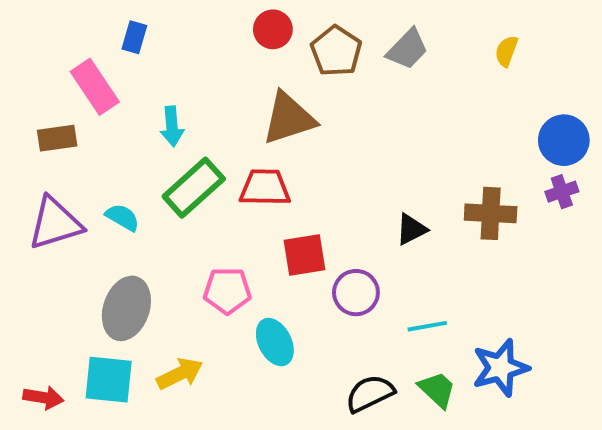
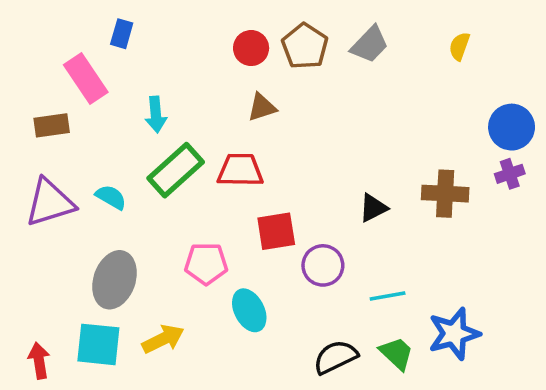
red circle: (273, 29) -> (251, 48), moved
brown triangle: (289, 118) -> (262, 107), size x0.6
red arrow: (43, 397) -> (39, 361), turned -108

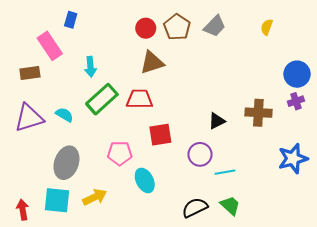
brown triangle: (262, 107) -> (152, 63), size x1.4
purple circle: (323, 265) -> (200, 154), moved
blue star: (454, 334) -> (293, 159), moved

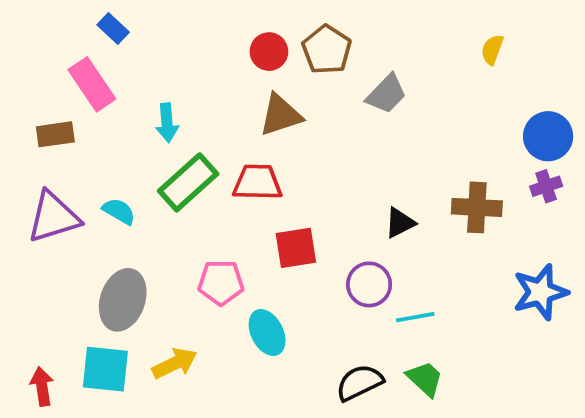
blue rectangle: (71, 20) -> (113, 28), moved, turned -63
gray trapezoid: (215, 26) -> (386, 94), moved

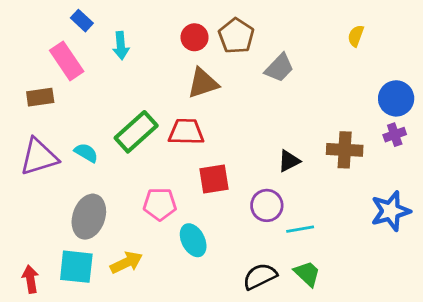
cyan arrow: (167, 123) -> (121, 46), moved

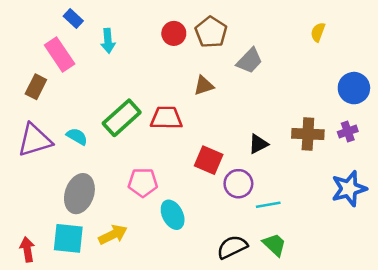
brown triangle: (203, 83) -> (204, 86), moved, size x0.7
brown rectangle: (40, 97) -> (36, 87), turned -55
purple cross: (395, 135) -> (348, 132), moved
red square: (214, 179) -> (209, 160), moved, turned 32

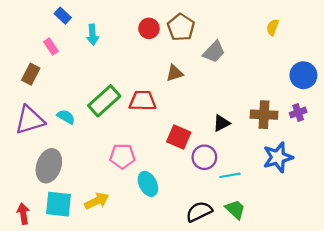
pink rectangle: (60, 55) -> (51, 46), size x0.6
blue star: (349, 189) -> (278, 157), moved
gray ellipse: (79, 194) -> (49, 166), moved

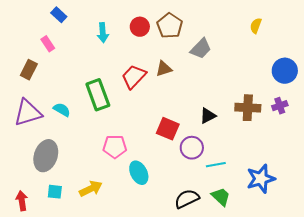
cyan arrow: (93, 35) -> (103, 33), moved
green rectangle: (104, 101) -> (98, 95), turned -68
red trapezoid: (143, 101) -> (134, 77), moved, turned -48
blue star: (278, 157) -> (261, 179), moved
cyan square: (58, 204) -> (55, 192), size x0.6

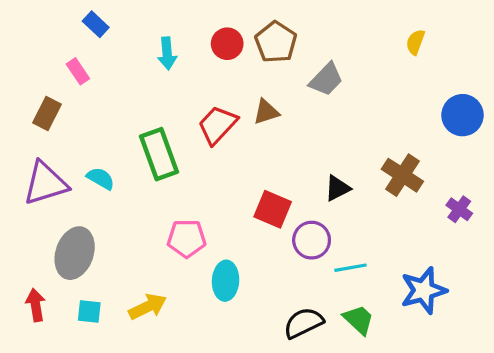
purple cross: (280, 106) -> (459, 209), moved, turned -35
brown cross: (248, 108) -> (402, 175), turned 30
cyan ellipse: (139, 173) -> (226, 281), turned 30
red arrow: (22, 201) -> (36, 305), moved

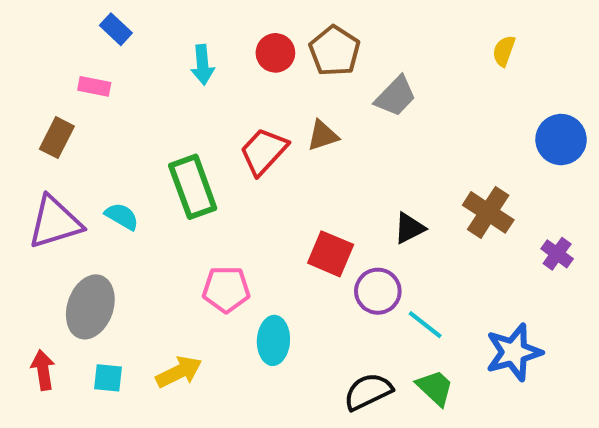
pink rectangle: (78, 71) -> (94, 86), turned -45
cyan line: (351, 268) -> (425, 325), turned 48

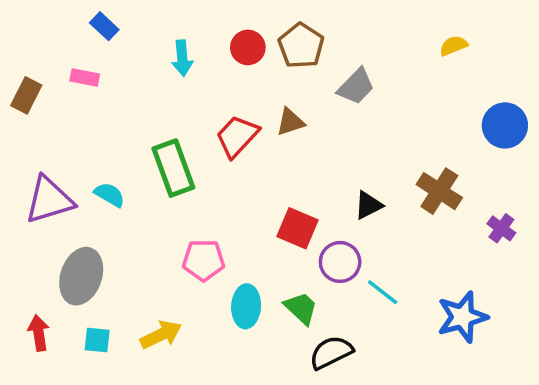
yellow semicircle: (504, 51) -> (454, 46), turned 48
brown rectangle: (57, 138) -> (26, 95), moved
green trapezoid: (435, 388) -> (301, 308), moved

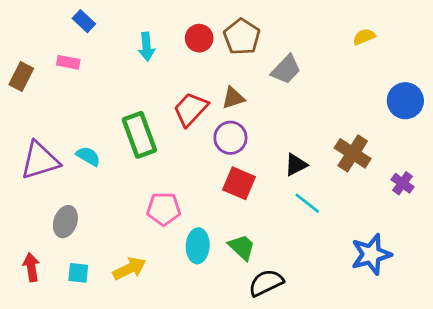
purple circle: (340, 262) -> (230, 138), moved
gray ellipse: (81, 276) -> (65, 222), size x0.7
cyan line: (383, 292) -> (307, 203), moved

